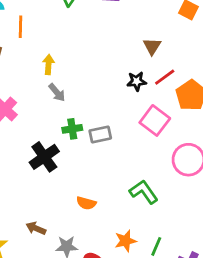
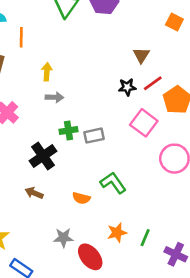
gray arrow: (57, 92) -> (54, 97), turned -48
green L-shape: (144, 192) -> (113, 183), moved
brown arrow: (36, 228) -> (34, 193), moved

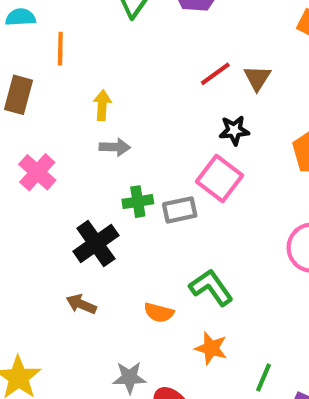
red line: (153, 83) -> (215, 74), moved
pink square: (144, 123) -> (220, 179), moved
orange star: (117, 233) -> (211, 348), moved, turned 30

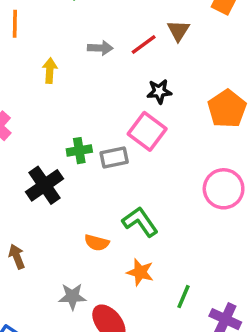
brown triangle: (257, 78) -> (178, 31), moved
gray arrow: (115, 147) -> (100, 48), moved
brown arrow: (81, 304) -> (17, 257), moved, turned 45

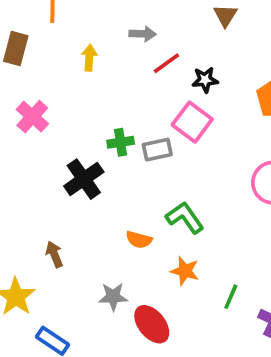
red line: (144, 44) -> (166, 63), moved

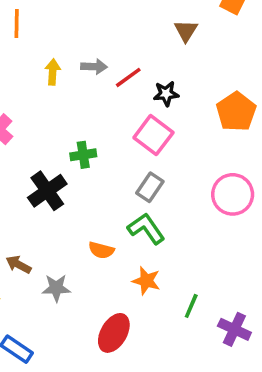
gray arrow: (143, 34) -> (94, 67), moved
gray rectangle: (157, 150) -> (150, 187), moved, turned -44
brown arrow: (54, 254) -> (18, 265), turned -40
gray star: (113, 297) -> (56, 288), moved
red ellipse: (152, 324) -> (114, 333), turned 69

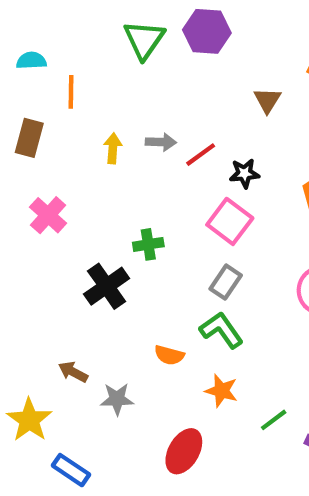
green line: (191, 306) -> (274, 420), turned 30

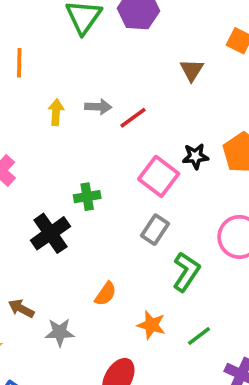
black star: (244, 173) -> (195, 156), moved
green L-shape: (221, 330) -> (186, 272), moved, turned 69
orange semicircle: (169, 355) -> (105, 294), turned -70
green line: (274, 420) -> (199, 336), moved

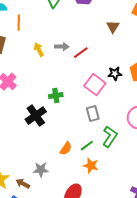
yellow arrow: (56, 112) -> (39, 50), turned -32
gray rectangle: (155, 230) -> (93, 114), turned -49
brown arrow: (21, 308) -> (23, 184), moved
green line: (199, 336) -> (87, 146), moved

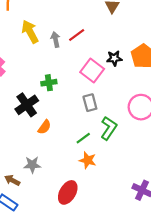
gray arrow: (62, 47) -> (56, 39), moved, turned -104
yellow arrow: (39, 50) -> (30, 32), size x1.5
orange semicircle: (66, 149) -> (44, 127), moved

